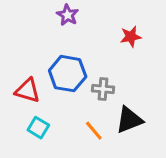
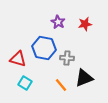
purple star: (68, 15) -> (58, 22), moved

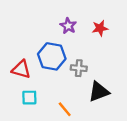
cyan square: (25, 83) -> (29, 98), turned -32
orange line: (61, 85) -> (65, 109), moved

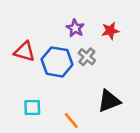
gray cross: (79, 68) -> (87, 57), moved, turned 35
red triangle: (21, 69) -> (24, 52), moved

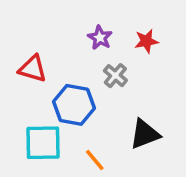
blue hexagon: (57, 62) -> (74, 105), moved
cyan square: (32, 107) -> (43, 143), size x1.6

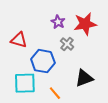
red star: (146, 41) -> (85, 24), size x1.6

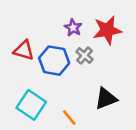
blue hexagon: (43, 61) -> (54, 61), moved
cyan square: (25, 83) -> (31, 105), turned 35

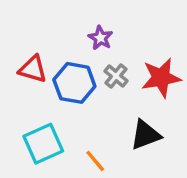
red star: (107, 30) -> (161, 78), moved
cyan square: (31, 105) -> (43, 144), turned 32

